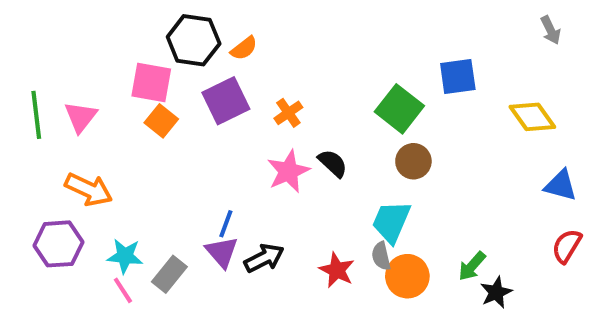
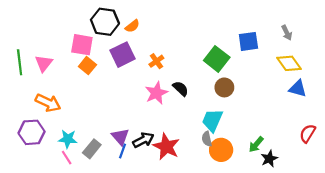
gray arrow: (551, 30) -> (287, 33), moved
blue triangle: (561, 185) -> (298, 89), moved
blue line: (226, 224) -> (122, 151), moved
red star: (337, 270) -> (166, 147), moved, size x1.4

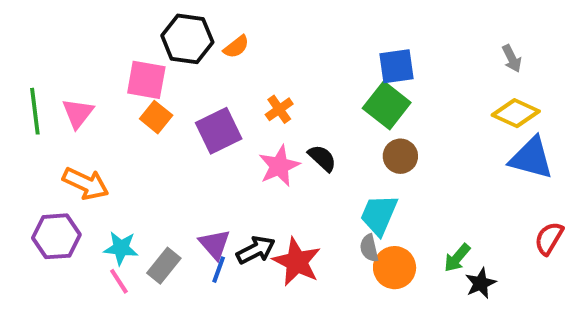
blue square: (248, 41) -> (396, 66), moved
purple square: (122, 55) -> (219, 131), moved
yellow diamond: (289, 63) -> (516, 113), turned -30
blue triangle: (298, 89) -> (531, 158), size x1.4

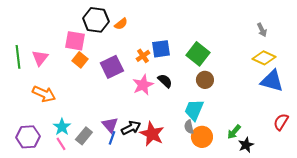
blue square: (396, 66) -> (161, 49), moved
purple hexagon: (56, 236) -> (28, 137), moved
cyan star: (121, 248) -> (62, 127), turned 30

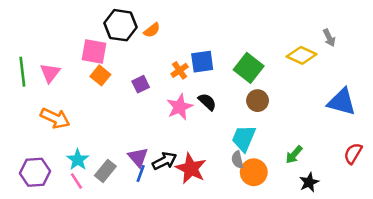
yellow diamond: (264, 58) -> (302, 55), moved
purple square: (112, 67) -> (141, 84), size x0.6
green arrow: (234, 132) -> (294, 155), moved

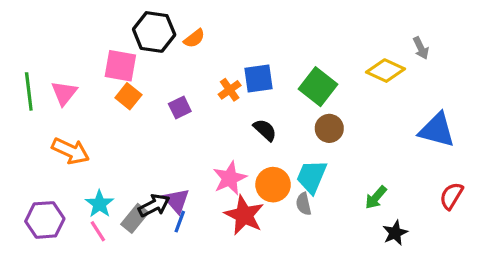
pink star: (180, 107) -> (230, 178), moved
black arrow: (164, 161) -> (154, 206), moved
orange circle: (254, 172) -> (273, 185), moved

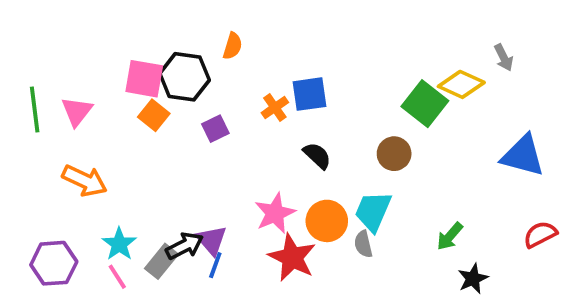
black hexagon: (154, 32) -> (185, 77), moved
orange semicircle: (194, 38) -> (233, 46), turned -35
green square: (318, 87) -> (425, 104), moved
red semicircle: (451, 196) -> (540, 234), turned 32

